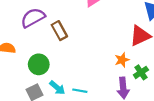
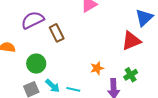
orange star: (122, 60) -> (97, 68), moved

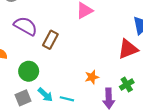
purple semicircle: (33, 20) -> (26, 26), turned 55
brown rectangle: (57, 33) -> (50, 40), turned 54

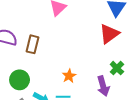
orange star: (92, 77) -> (69, 76), moved

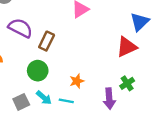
green circle: (20, 80) -> (38, 71), moved

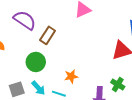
green cross: (127, 83) -> (118, 84), turned -32

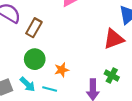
green circle: (36, 62) -> (35, 59), moved

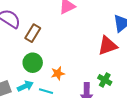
cyan arrow: (28, 84) -> (25, 86), turned -70

